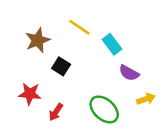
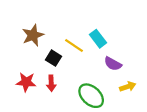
yellow line: (79, 27) -> (74, 46), moved
red arrow: (56, 112) -> (51, 83), moved, turned -35

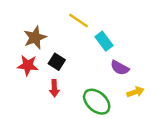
yellow line: (74, 46) -> (79, 21), moved
red star: (26, 82) -> (28, 65), moved

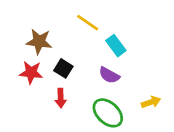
brown star: (35, 38) -> (39, 41), turned 30
purple semicircle: (120, 68) -> (109, 75), moved

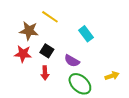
yellow line: (88, 23) -> (50, 17), moved
purple semicircle: (109, 75) -> (72, 61), moved

